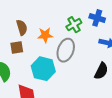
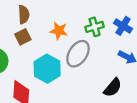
brown semicircle: (22, 27) -> (24, 15), moved
brown square: (17, 47) -> (23, 37), turned -32

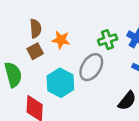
orange star: (59, 31) -> (61, 40), moved

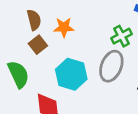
green cross: (108, 40) -> (122, 36), moved
gray ellipse: (91, 67) -> (111, 66), moved

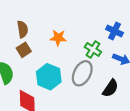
orange star: (64, 27) -> (58, 38), moved
green cross: (122, 36) -> (93, 49), turned -35

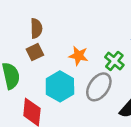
orange star: (58, 38) -> (78, 56), moved

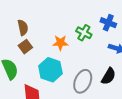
green cross: (114, 61) -> (84, 33), moved
gray ellipse: (99, 87) -> (83, 81), moved

